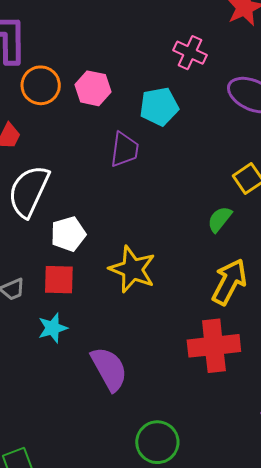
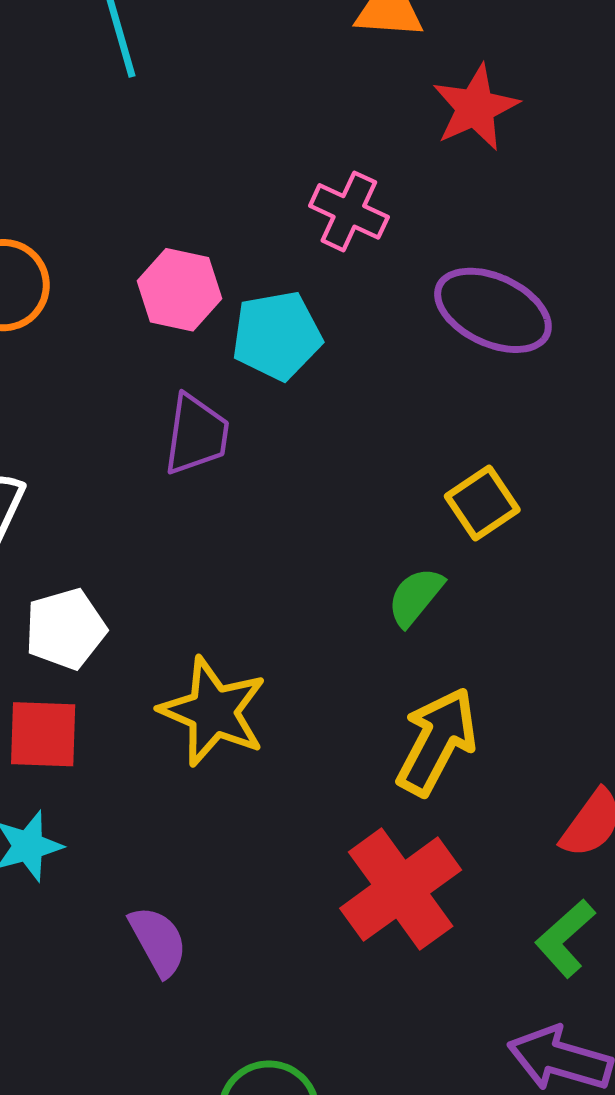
pink hexagon: (93, 88) -> (179, 290), moved
red cross: (214, 346) -> (401, 889), turned -30
purple semicircle: (109, 369) -> (158, 941), size x0.7

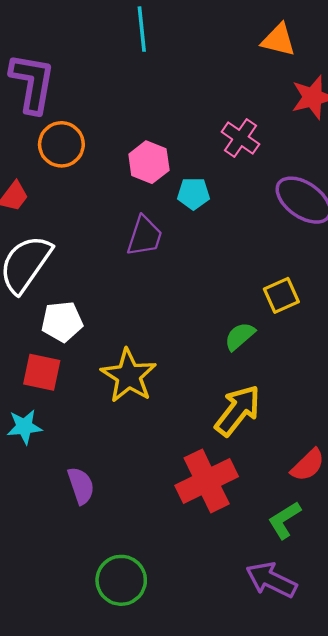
cyan pentagon: (277, 336) -> (193, 194), size x0.7

